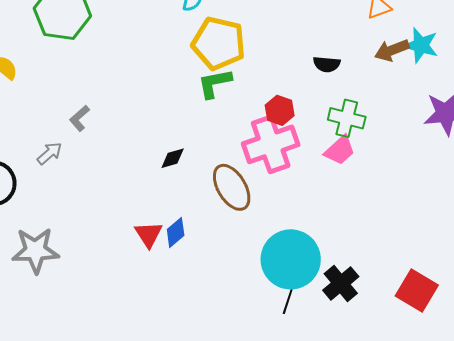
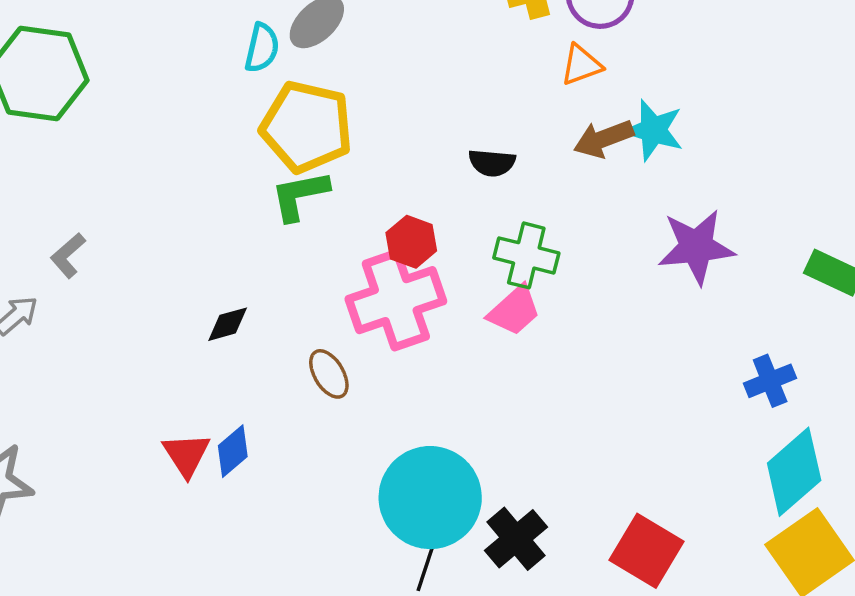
brown ellipse: (232, 187) -> (329, 374), size x0.6

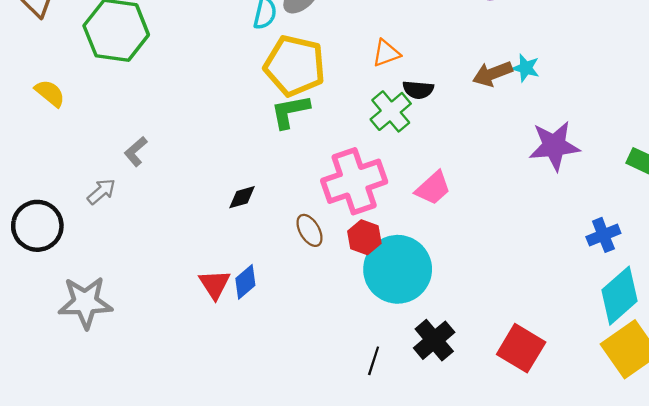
orange triangle: (581, 65) -> (386, 53), moved
cyan star: (653, 130) -> (526, 68), size x0.7
red hexagon: (411, 242) -> (364, 237), moved
green cross: (526, 255) -> (391, 111), moved, turned 36
cyan circle: (430, 498) -> (398, 269), moved

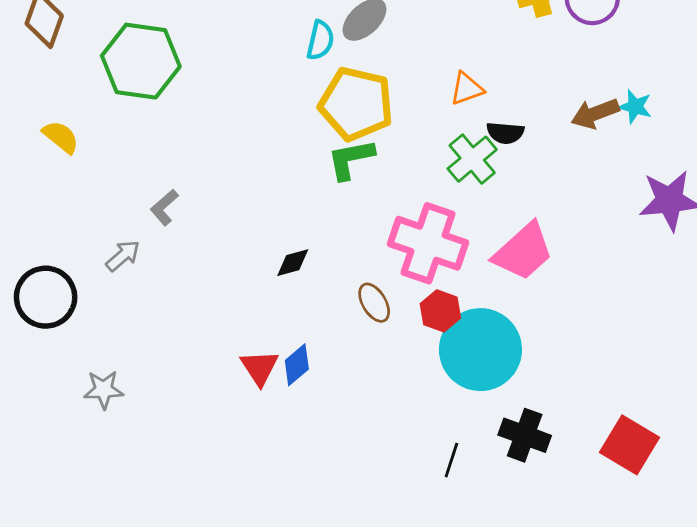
pink cross: (354, 181) -> (428, 243), turned 38
pink trapezoid: (433, 188) -> (523, 252), size x1.4
gray star: (85, 302) -> (104, 390), size x0.6
black cross: (434, 340) -> (525, 435), turned -30

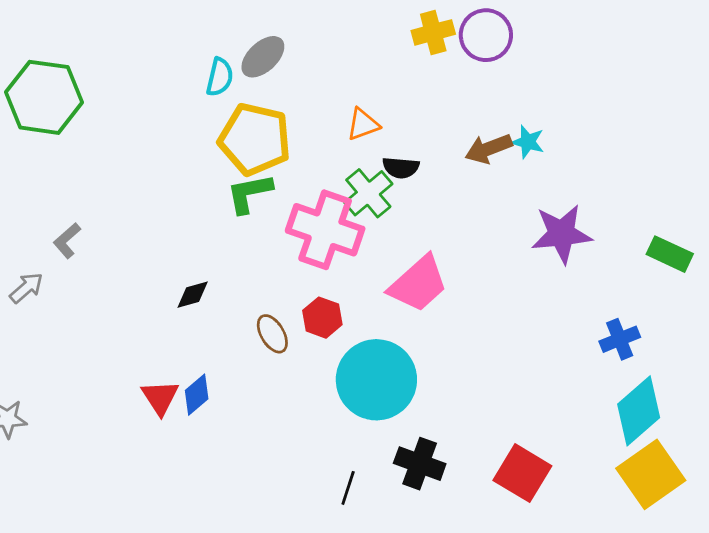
pink cross: (428, 243) -> (325, 230), moved
red hexagon: (440, 311) -> (322, 318), moved

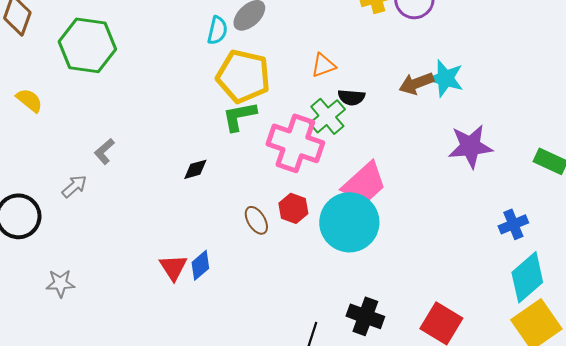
cyan star: (528, 142) -> (445, 78), size x1.5
black diamond: (193, 295) -> (195, 169), moved
cyan circle: (376, 380) -> (349, 222), moved

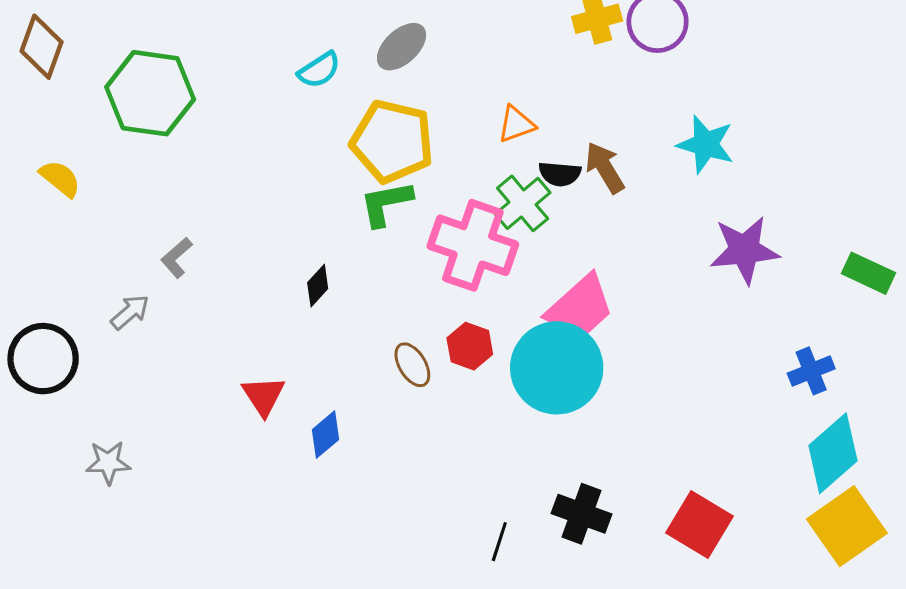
cyan semicircle: (217, 30) -> (319, 70), moved, turned 44
brown arrow: (416, 83) -> (605, 168), moved, turned 80
black diamond: (195, 169) -> (318, 286), turned -32
red triangle: (173, 267) -> (263, 396), moved

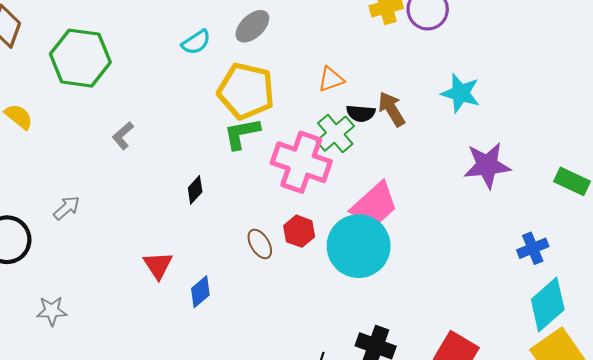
gray L-shape: (177, 258) -> (123, 136), moved

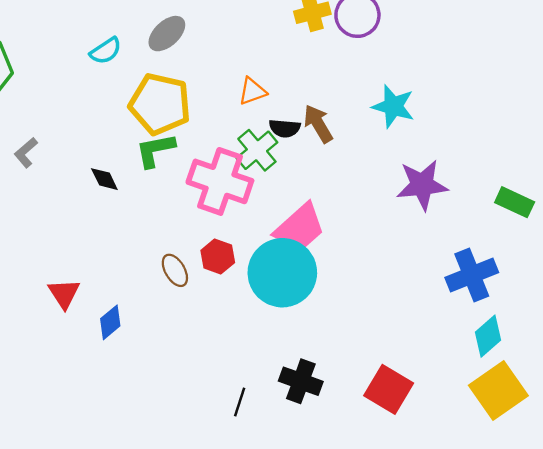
black diamond: (195, 190) -> (104, 179), moved, turned -68
blue cross: (533, 248) -> (472, 275), size x1.5
cyan diamond: (548, 305) -> (488, 336), size x0.7

